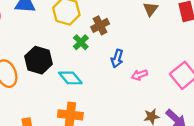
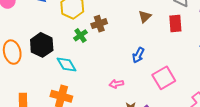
blue arrow: (117, 58) -> (138, 55), moved
pink arrow: (139, 75) -> (116, 84), moved

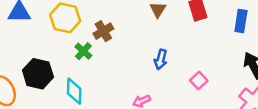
cyan diamond: (67, 65) -> (74, 91), turned 45
pink square: (164, 78) -> (199, 80), size x0.6

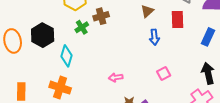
blue arrow: (161, 59) -> (154, 37), moved, turned -35

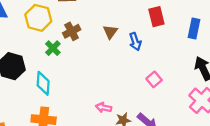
brown triangle: (147, 11) -> (110, 32), moved
pink arrow: (116, 77) -> (104, 108), moved, turned 32

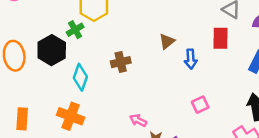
brown cross: (72, 31) -> (121, 62), moved
green cross: (53, 48) -> (75, 30), moved

